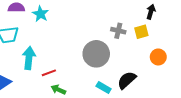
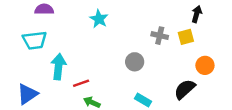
cyan star: (40, 14) -> (99, 19), moved
gray circle: (96, 54) -> (135, 62), size x0.6
black semicircle: (127, 80) -> (185, 89), moved

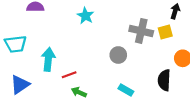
gray cross: (160, 36) -> (141, 31), size x1.5
cyan trapezoid: (35, 40) -> (16, 44), moved
black semicircle: (185, 89) -> (164, 80), turned -45

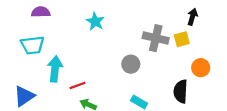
cyan trapezoid: (16, 44) -> (32, 45), moved

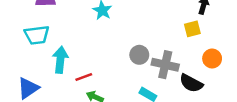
gray cross: (156, 38) -> (165, 65), moved
black semicircle: (181, 91) -> (191, 83), turned -65

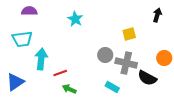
yellow square: (192, 29) -> (129, 34), moved

